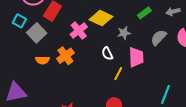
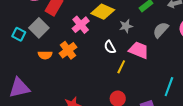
cyan square: (19, 21) -> (19, 34), moved
pink trapezoid: (136, 57) -> (139, 50), turned -65

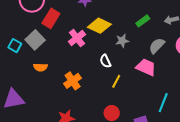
orange cross: (68, 50) -> (73, 81), moved
pink trapezoid: (139, 50) -> (146, 67), moved

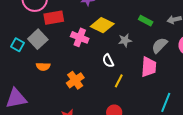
red rectangle: (51, 18) -> (54, 18), turned 48
green rectangle: (143, 21) -> (146, 21), turned 64
pink cross: (77, 38) -> (80, 37), turned -30
pink trapezoid: (146, 67) -> (149, 67), turned 70

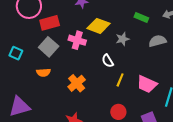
gray square: (38, 39) -> (49, 47), moved
gray semicircle: (160, 45) -> (157, 41), turned 36
pink trapezoid: (149, 67) -> (147, 84), moved, turned 115

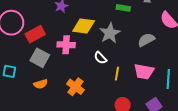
gray star: (123, 39) -> (110, 33), size x1.5
gray semicircle: (157, 41) -> (146, 40), moved

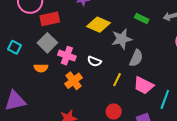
gray semicircle: (146, 40) -> (136, 58), moved, turned 126
pink cross: (66, 45) -> (67, 56), moved
white semicircle: (100, 58) -> (94, 61), moved, turned -40

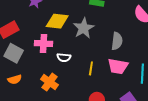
pink cross: (67, 56) -> (43, 44), moved
gray semicircle: (136, 58) -> (117, 41), moved

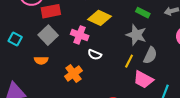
gray star: (84, 28) -> (136, 35), moved, turned 30
yellow line: (91, 68) -> (129, 61), moved

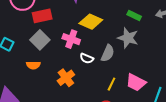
gray semicircle: (150, 55) -> (108, 53), moved
yellow line: (129, 61) -> (111, 84), moved

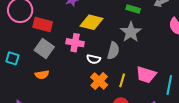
red rectangle: (42, 16) -> (43, 25), turned 36
gray star: (128, 38) -> (131, 32), turned 30
orange cross: (66, 78) -> (99, 81), moved

